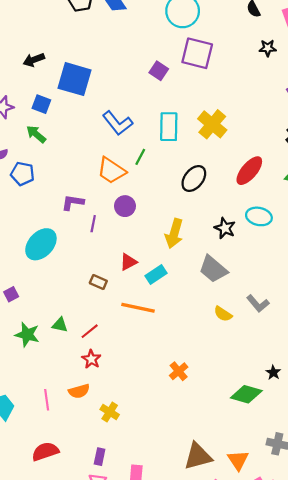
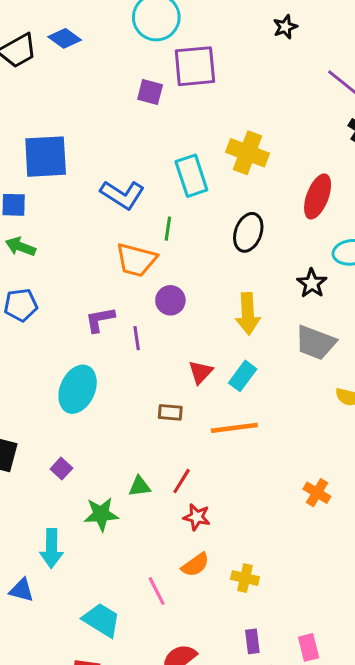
purple square: (159, 71) -> (150, 92), moved
black star: (225, 228) -> (312, 283), turned 30

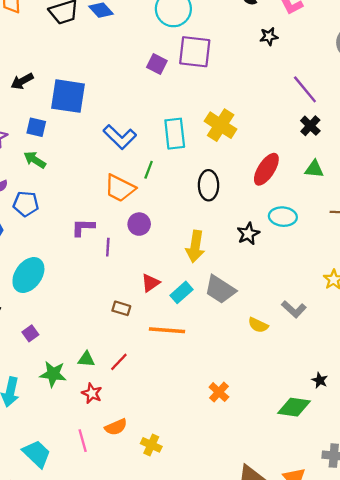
black ellipse: (248, 232) -> (209, 185), turned -32
gray trapezoid: (315, 343) -> (220, 290), moved
cyan ellipse: (78, 389) -> (28, 275), moved
red star: (197, 517) -> (92, 393), moved

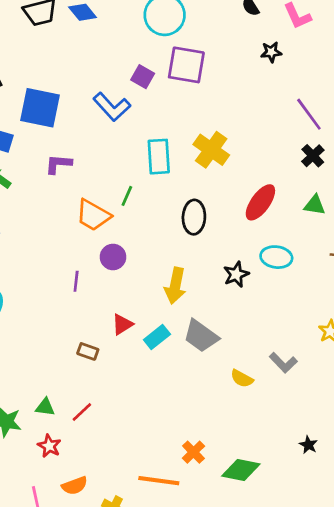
blue L-shape: (120, 137) -> (112, 107), moved
purple L-shape: (83, 227) -> (58, 164), moved
orange line: (167, 330) -> (159, 481), moved
green diamond: (294, 407) -> (241, 470), moved

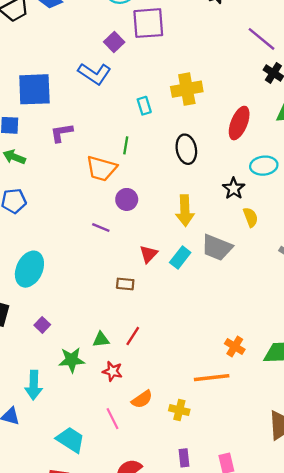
purple square: (143, 77) -> (114, 42), turned 30
yellow cross: (211, 150) -> (187, 89), turned -32
cyan rectangle: (159, 157) -> (144, 106), size x0.6
purple line: (76, 281) -> (101, 227), turned -60
yellow semicircle: (242, 379) -> (251, 217), moved, turned -126

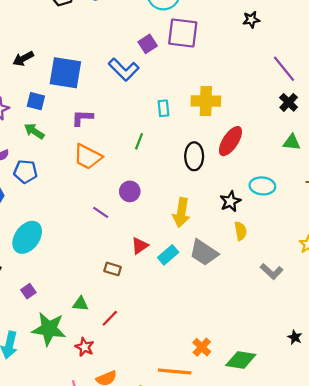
red ellipse: (239, 123) -> (230, 141), moved
orange trapezoid: (101, 169) -> (88, 157), moved
green triangle: (101, 339) -> (80, 304), moved
green star: (72, 360) -> (49, 329), size x1.4

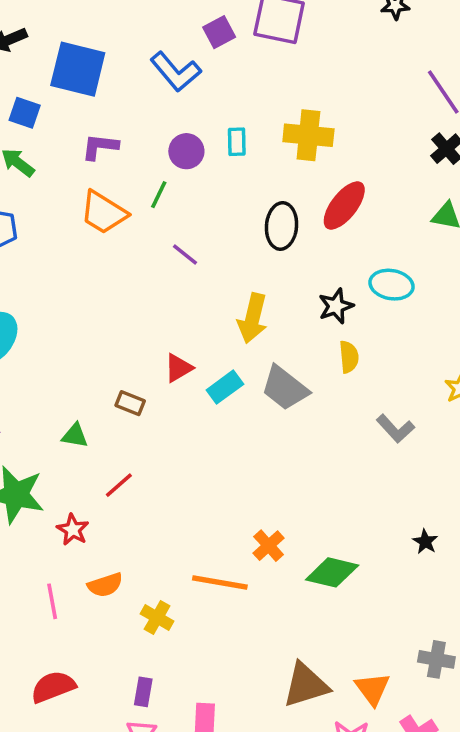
green line: (139, 141) -> (159, 195), moved
purple circle: (130, 191) -> (186, 151), moved
purple line: (101, 212) -> (185, 255), moved
green triangle: (80, 304) -> (75, 436), moved

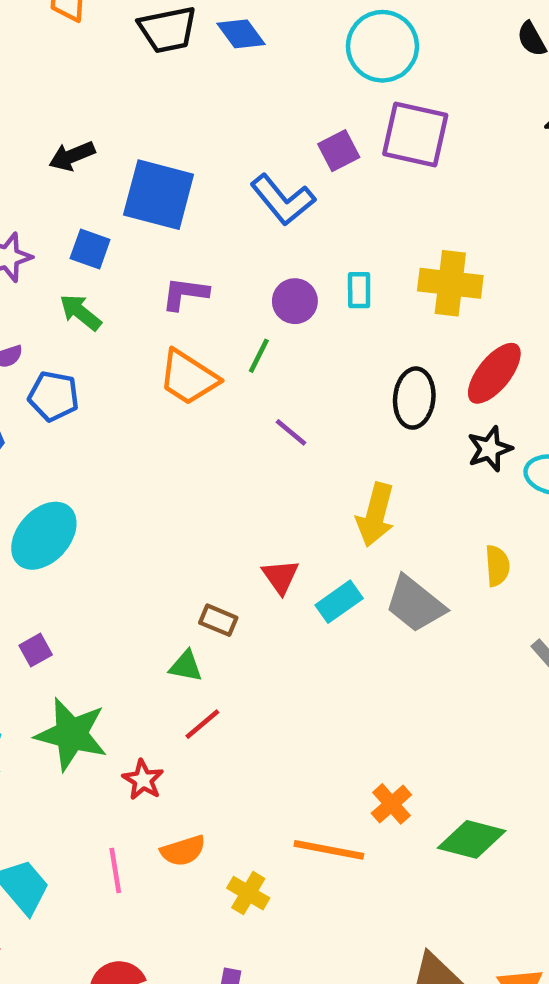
black star: (336, 306) -> (490, 449), moved
red triangle: (178, 368) -> (281, 577), turned -36
green triangle: (75, 436) -> (186, 666), moved

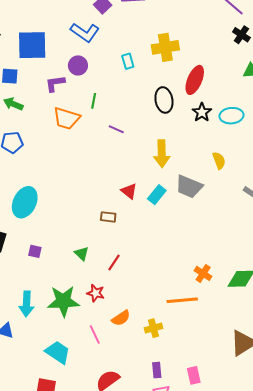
purple circle: (295, 301) -> (78, 65), moved
purple square: (36, 650) -> (35, 251), turned -32
green triangle: (186, 666) -> (82, 254), moved, turned 49
green star: (71, 734) -> (63, 301), moved
yellow cross: (248, 893) -> (153, 328), turned -30

